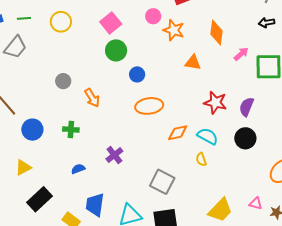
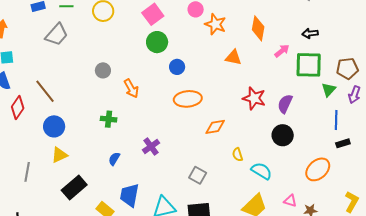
black arrow: (267, 23) -> (310, 33), moved
blue circle: (32, 130) -> (54, 126), moved
cyan semicircle: (208, 136) -> (262, 171), moved
blue semicircle: (78, 169) -> (114, 159), turned -40
gray square: (162, 182) -> (198, 175), size x0.7

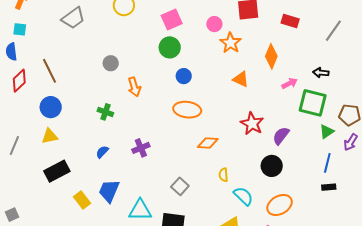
orange ellipse: (318, 169) -> (280, 205), moved

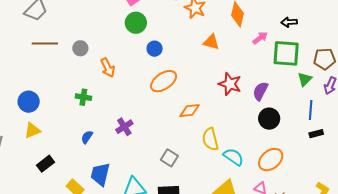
brown line: (50, 71) -> (45, 43), moved, turned -55
orange ellipse: (187, 110) -> (164, 81), turned -32
black circle: (272, 166) -> (269, 119), moved
black rectangle: (57, 171) -> (46, 164), size x0.7
yellow semicircle: (223, 175) -> (210, 139), size x1.6

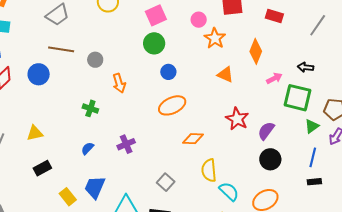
blue circle: (29, 102) -> (39, 74), moved

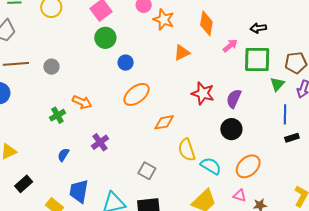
orange triangle: (225, 74) -> (182, 53), turned -36
orange arrow: (119, 83) -> (82, 102), moved, turned -36
green cross: (90, 108) -> (57, 115), turned -35
black circle: (270, 159) -> (231, 129), moved

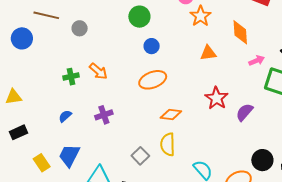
orange diamond: (206, 23) -> (240, 32), turned -30
black circle: (231, 129) -> (262, 160), moved
yellow semicircle: (187, 150) -> (168, 144), moved

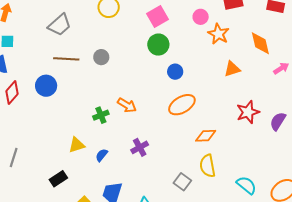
gray circle: (80, 28) -> (101, 57), moved
yellow triangle: (14, 97) -> (77, 145), moved
red star: (216, 98) -> (248, 112), turned 30

